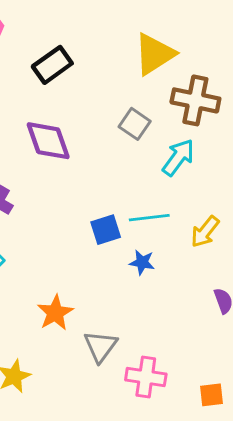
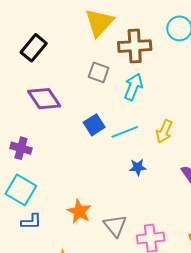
blue square: (106, 230) -> (94, 125), moved
blue star: (142, 262) -> (138, 167), moved

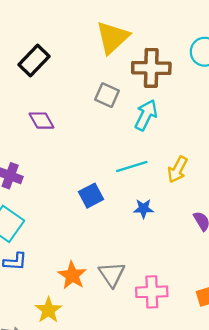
purple diamond: (44, 99) -> (41, 121), size x0.7
blue square: (94, 125) -> (91, 196), moved
orange star: (79, 211) -> (72, 275), moved

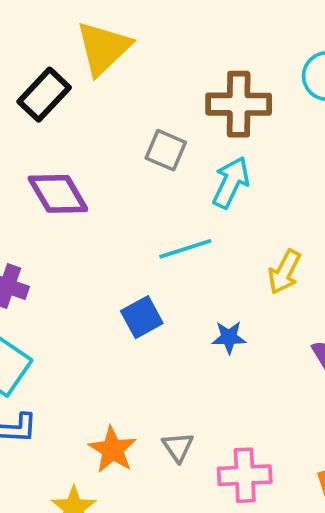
yellow triangle: (113, 37) -> (103, 48), moved
purple diamond: (41, 121) -> (58, 194), size x1.4
cyan line: (132, 166) -> (185, 249), moved
gray triangle: (112, 274) -> (178, 447), size x0.7

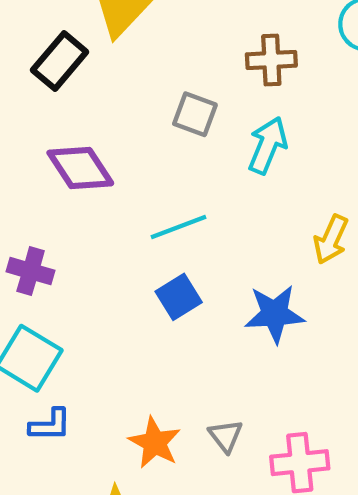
brown cross: (239, 104) -> (271, 60), size x0.7
cyan line: (185, 249) -> (178, 227), moved
blue star: (229, 337) -> (275, 314), size x1.6

